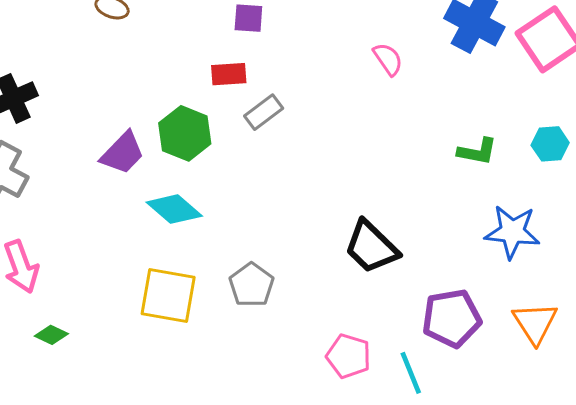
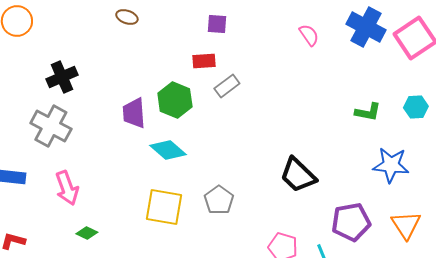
pink semicircle: (388, 59) -> (309, 35), moved
purple trapezoid: (123, 153) -> (134, 113), turned 132

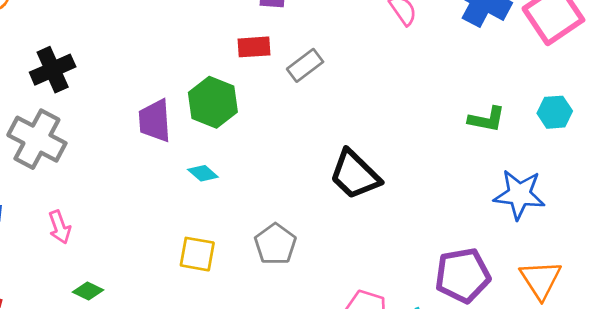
gray rectangle: (227, 86) -> (305, 65), moved
cyan diamond: (168, 150) -> (203, 173), size x0.6
black trapezoid: (298, 175) -> (355, 175), moved
pink arrow: (67, 188) -> (60, 227), size x0.7
yellow square: (164, 207) -> (197, 254), size x0.7

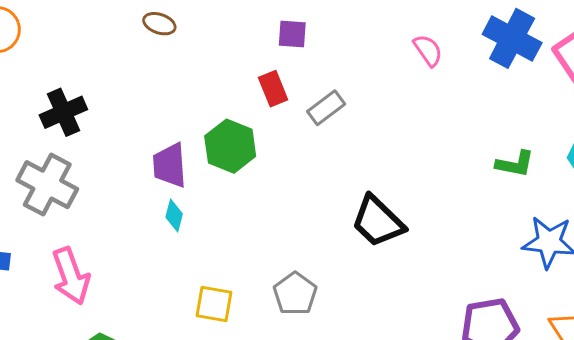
red rectangle: (254, 47) -> (273, 89), turned 72
cyan diamond: (203, 173) -> (174, 216), moved, turned 64
pink arrow: (60, 227) -> (71, 276), size x1.6

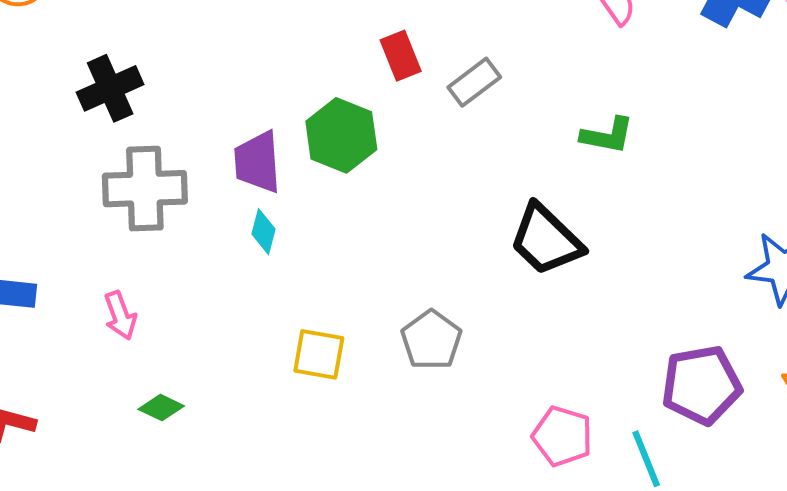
green L-shape: (515, 164) -> (607, 135), moved
gray cross: (47, 185) -> (145, 189), moved, turned -30
pink arrow: (71, 276) -> (120, 315), size x0.6

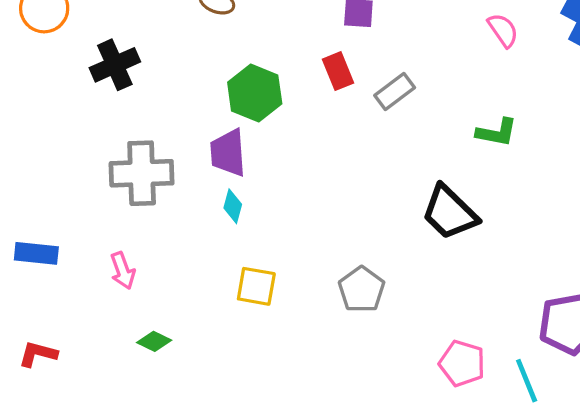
black cross: (110, 88) -> (115, 65), moved
green hexagon: (341, 135) -> (255, 93), moved
yellow square: (319, 354) -> (256, 286), moved

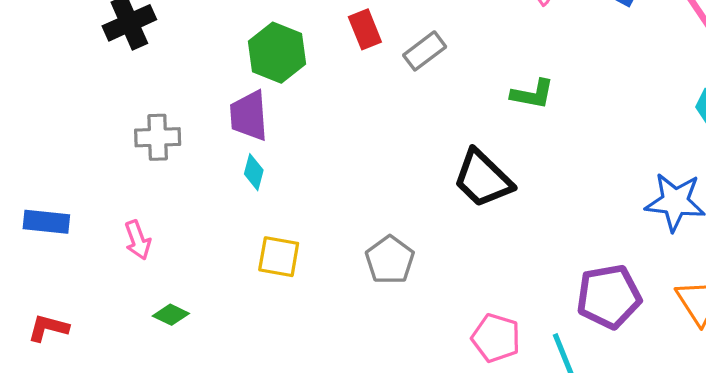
gray cross: (142, 173) -> (158, 137), size x0.7

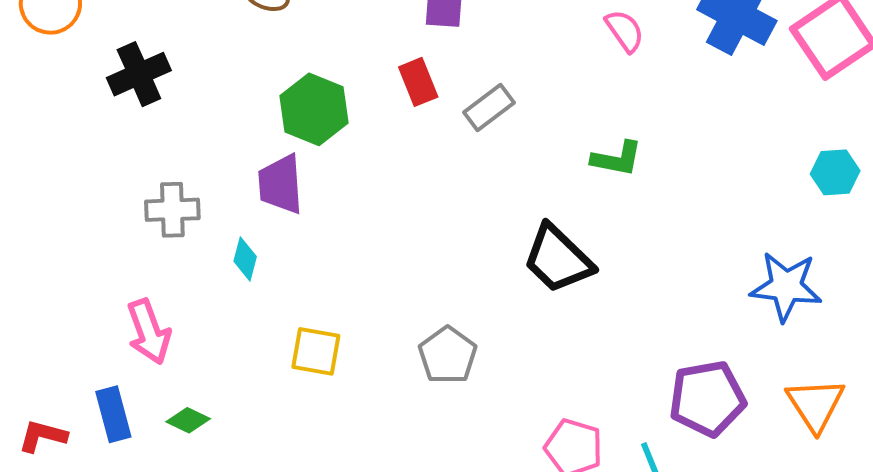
cyan diamond: (254, 172) -> (245, 259), moved
blue rectangle: (46, 222) -> (113, 414), moved, turned 69
pink arrow: (138, 240) -> (149, 332), size x1.4

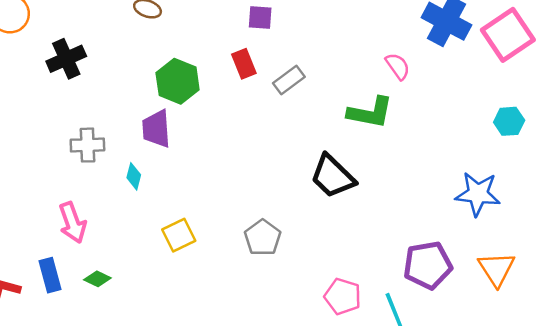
pink semicircle: (625, 31) -> (398, 66), moved
green L-shape: (617, 159) -> (370, 113), size x1.4
yellow square: (316, 351) -> (179, 235), turned -36

